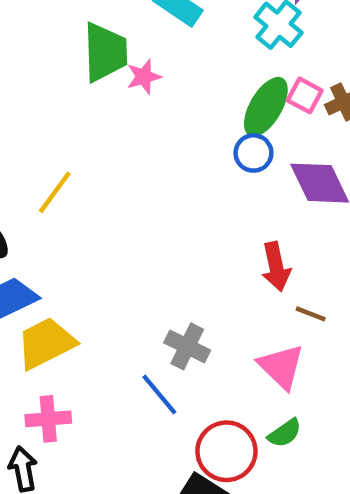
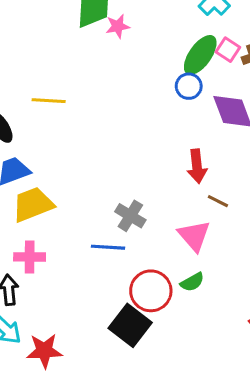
yellow line: (55, 192) -> (49, 101), turned 52
blue line: (159, 394) -> (108, 247), turned -52

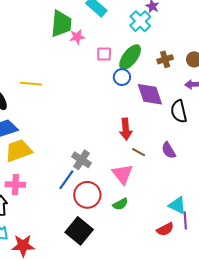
pink square: (228, 50) -> (104, 54), moved, turned -35
blue line: (108, 247) -> (66, 180), turned -60
red circle: (151, 291) -> (87, 195), moved

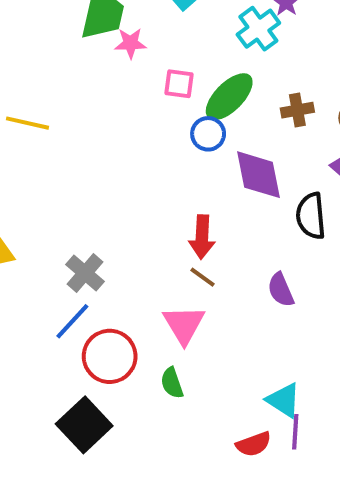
brown line: (139, 152) -> (202, 277), moved
gray cross: (82, 160) -> (85, 273), moved
green semicircle: (120, 204) -> (172, 383), turned 91

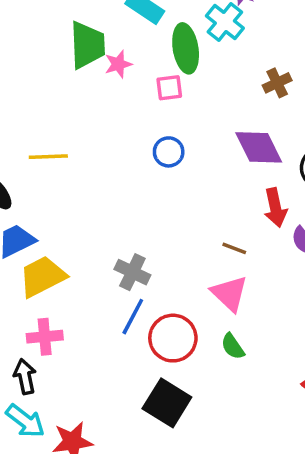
green ellipse: (229, 97) -> (186, 48), moved, turned -39
blue circle: (208, 134) -> (169, 152), moved
red arrow: (202, 237) -> (275, 208), moved

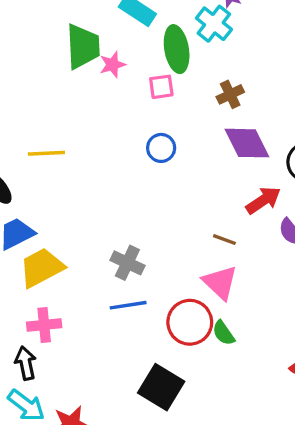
brown cross: (277, 83) -> (230, 94), moved
red arrow: (275, 208) -> (263, 200), turned -111
blue line: (133, 317) -> (128, 305), turned 54
red circle: (173, 338) -> (190, 322), moved

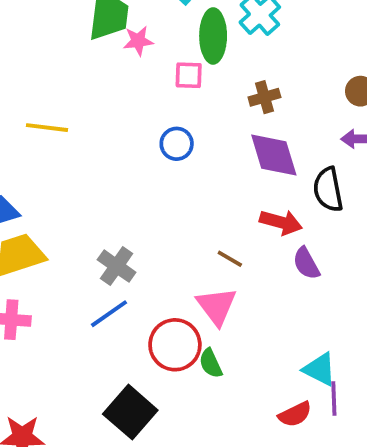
red arrow: (263, 200) -> (281, 222), turned 39
blue line: (128, 305) -> (109, 314), turned -36

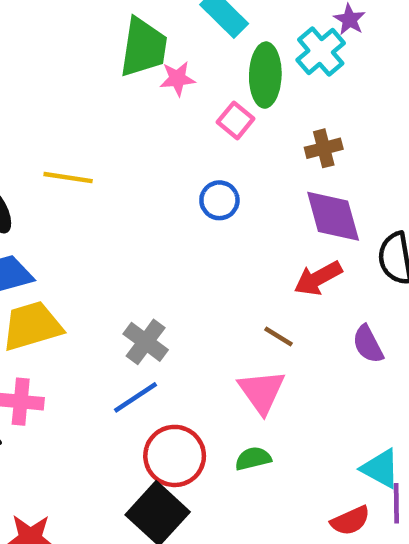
pink square: (189, 75) -> (236, 120), turned 36
red arrow: (281, 222) -> (318, 278), moved, turned 135
red circle: (175, 345) -> (175, 456), moved
green semicircle: (211, 363) -> (253, 459), turned 100

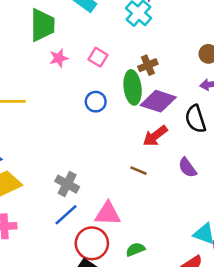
green ellipse: (265, 75) -> (133, 87), moved
pink star: (177, 79) -> (59, 58), moved
purple diamond: (333, 216) -> (158, 101), turned -48
pink triangle: (262, 392) -> (108, 214), moved, turned -44
green semicircle: (253, 459) -> (135, 249), moved

